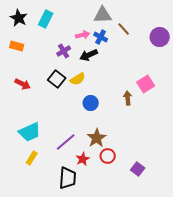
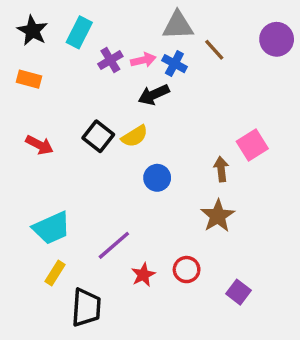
purple circle: (160, 37) -> (277, 39), moved
purple cross: (64, 51) -> (110, 60), moved
brown star: (97, 138) -> (218, 216), moved
black trapezoid: (68, 178) -> (86, 308), moved

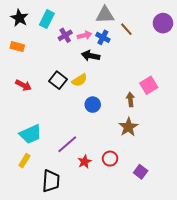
black arrow: (154, 95) -> (91, 56), turned 36
yellow rectangle: (55, 273) -> (24, 161), moved

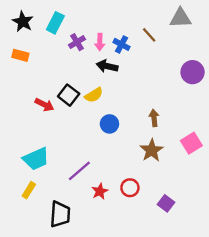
gray triangle: (105, 15) -> (180, 18), moved
purple circle: (163, 23) -> (193, 72), moved
pink arrow: (85, 35) -> (100, 42), turned 104
red arrow: (23, 85) -> (44, 105), moved
pink square: (149, 85) -> (191, 143), moved

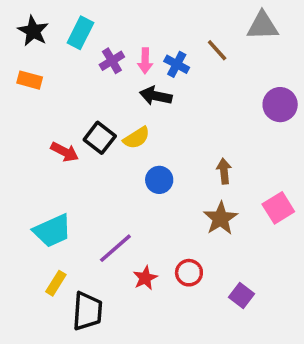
yellow rectangle: (29, 190) -> (56, 283), moved

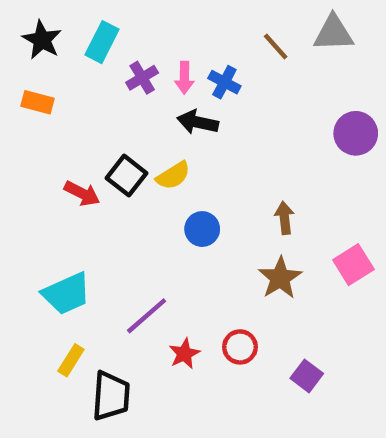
brown line: (217, 50) -> (276, 47), moved

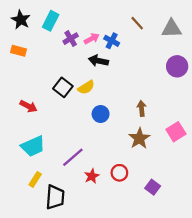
gray triangle: (333, 33) -> (172, 29), moved
pink arrow: (184, 78) -> (92, 39), turned -120
red arrow: (82, 193) -> (28, 106), moved

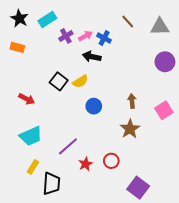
cyan rectangle: (51, 21) -> (47, 19), turned 30
pink square: (176, 132) -> (164, 110), moved
purple square: (153, 187) -> (138, 188), moved, size x1.5

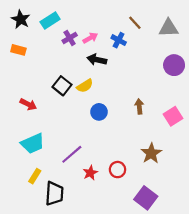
blue cross: (104, 38) -> (119, 40), moved
brown star: (130, 129) -> (151, 153), moved

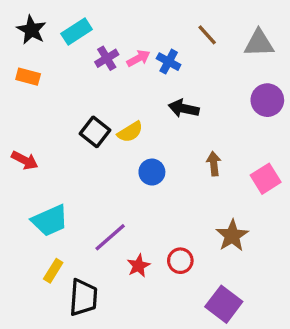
blue cross: (119, 40) -> (169, 62), moved
black arrow: (97, 60) -> (184, 108), moved
red arrow: (28, 104) -> (25, 160), moved

